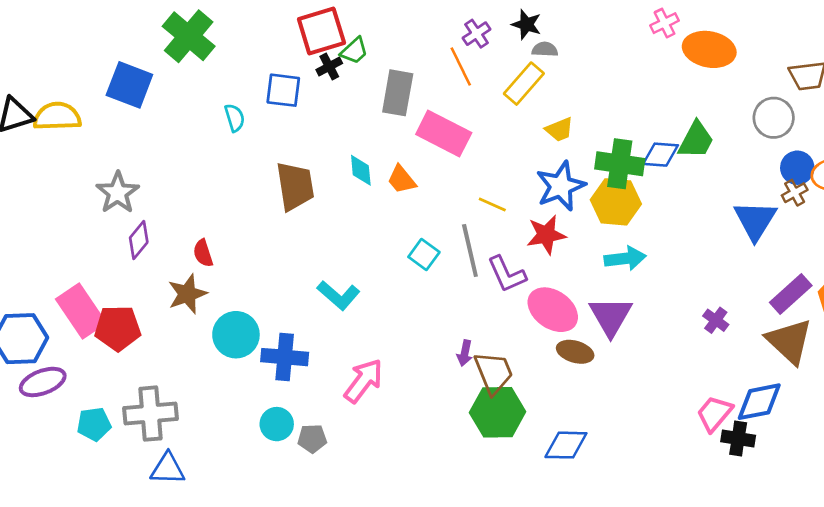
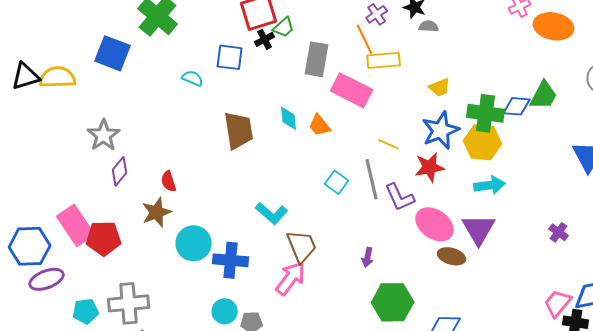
yellow rectangle: (524, 84) -> (384, 60), moved, turned 44
cyan semicircle: (235, 118) -> (193, 78), turned -50
brown trapezoid: (494, 373) -> (302, 246), moved

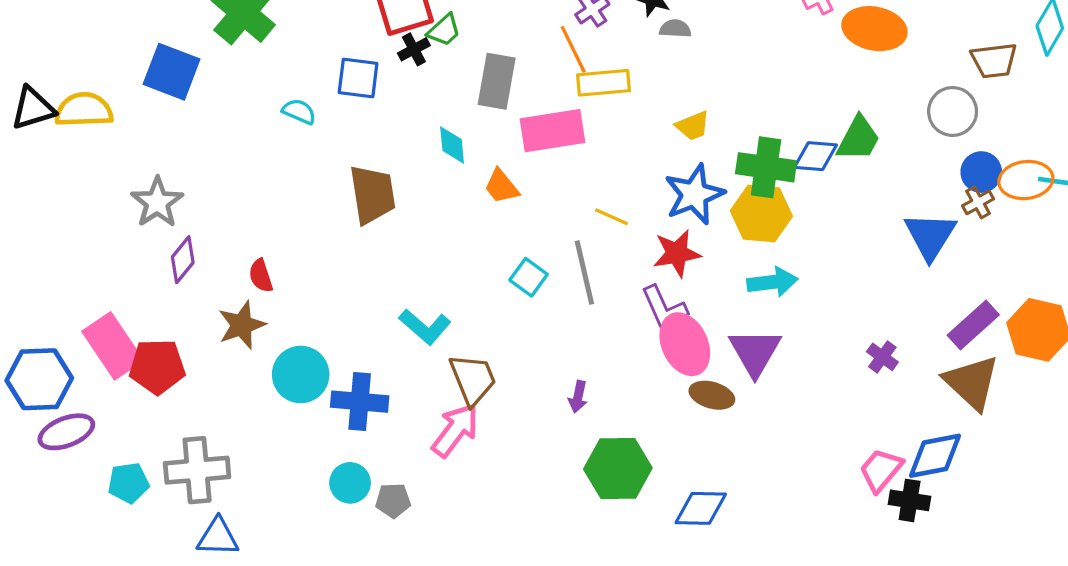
pink rectangle: (352, 90) -> (552, 131), turned -36
cyan diamond: (289, 118) -> (452, 145), moved
purple L-shape: (400, 197) -> (664, 308), moved
pink ellipse: (435, 224) -> (685, 344), turned 30

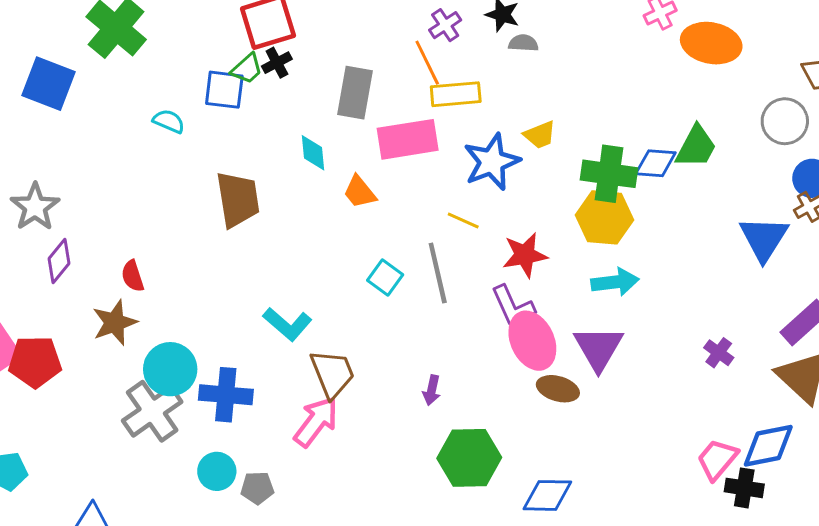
green trapezoid: (444, 30) -> (247, 69), moved
blue star: (694, 194) -> (492, 162), moved
gray cross: (197, 470) -> (152, 411), moved, turned -30

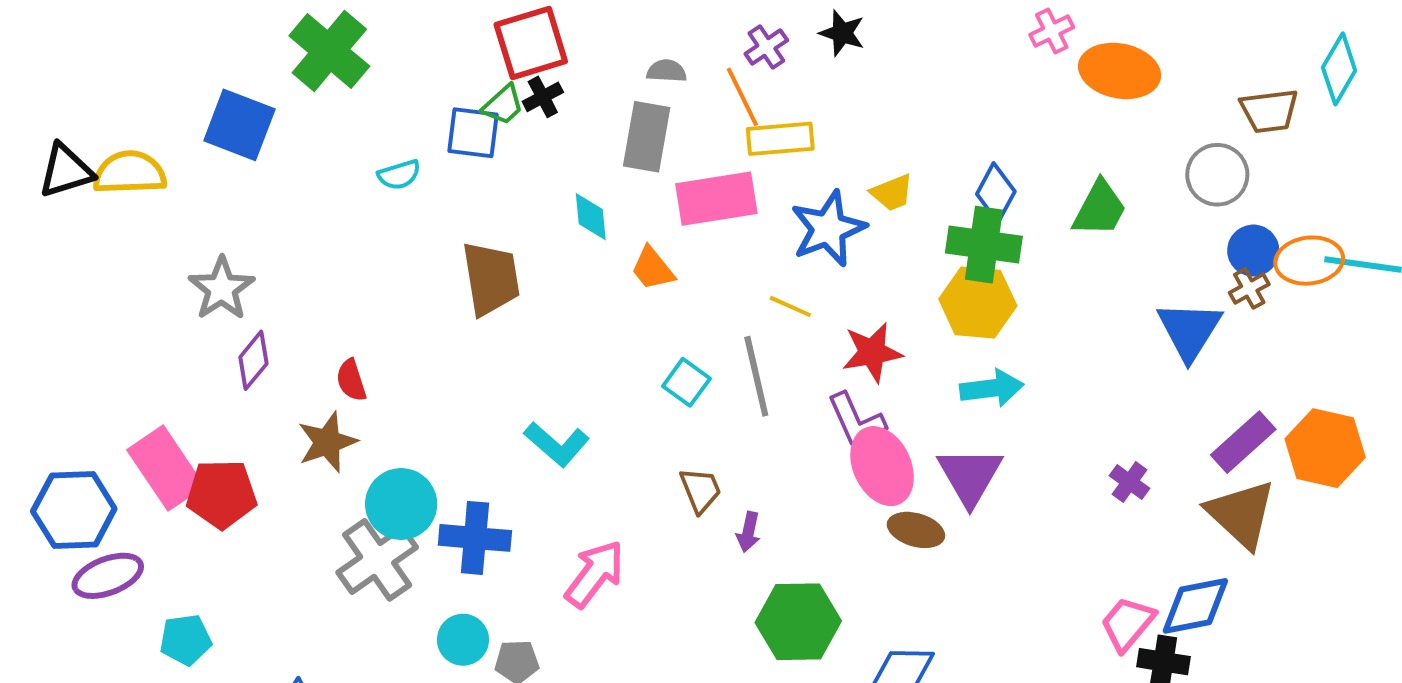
gray semicircle: (523, 43) -> (667, 71), moved
cyan semicircle: (169, 121) -> (399, 175), turned 140
blue diamond: (656, 163) -> (996, 193), moved, turned -66
brown trapezoid: (333, 374) -> (700, 490), moved, size x0.7

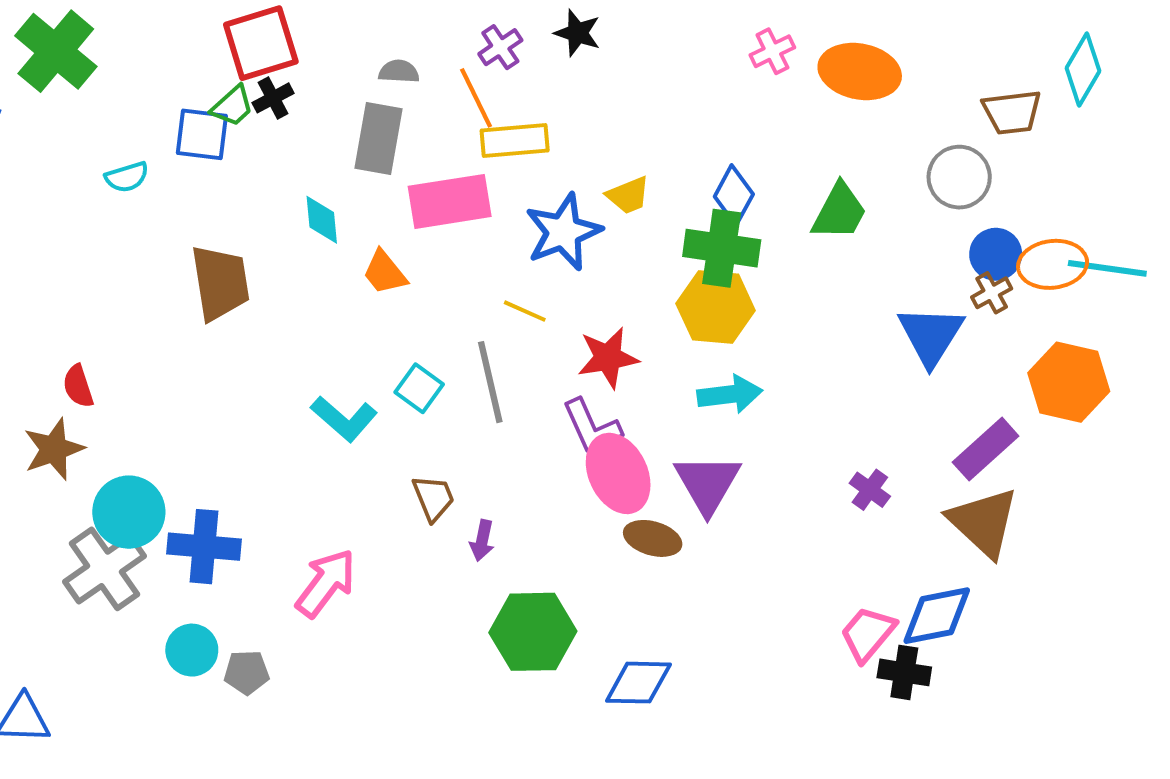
pink cross: (1052, 31) -> (772, 51), moved
cyan L-shape: (557, 444) -> (344, 419), moved
orange hexagon: (1325, 448) -> (1069, 382), moved

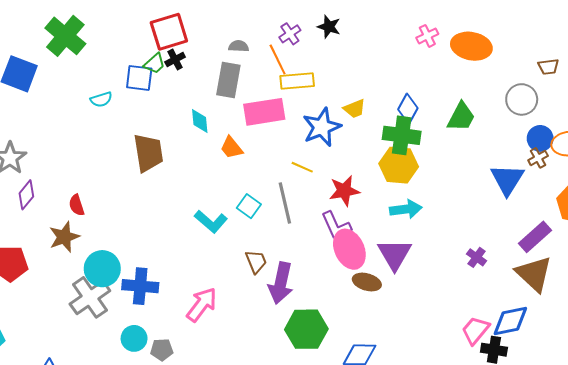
brown trapezoid: (1012, 112) -> (548, 67), size x0.7
purple arrow: (482, 540) -> (281, 283), size x2.0

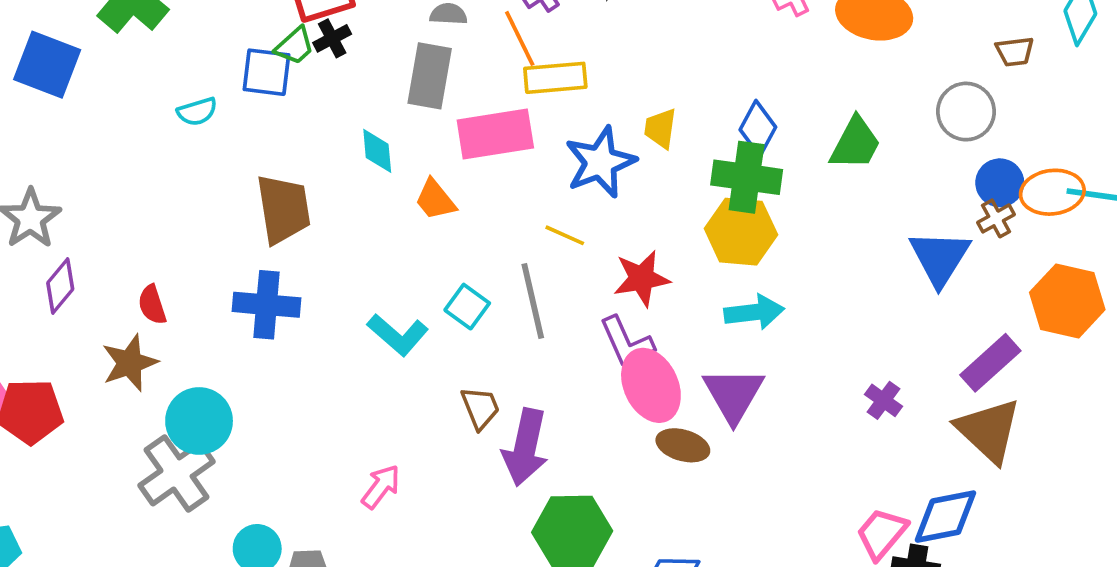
yellow trapezoid: (355, 109) -> (660, 128), turned 120
blue cross: (140, 286) -> (267, 305), moved
pink arrow: (202, 305) -> (381, 487), size x0.7

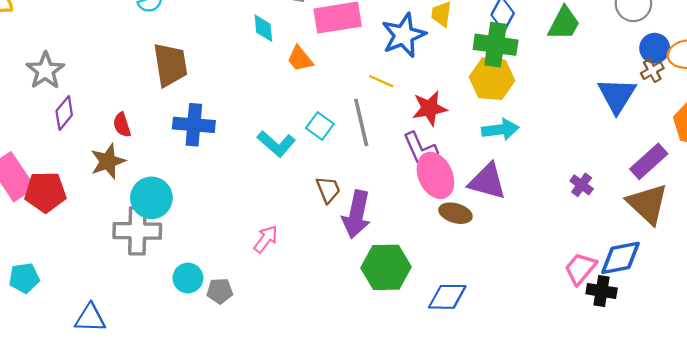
brown trapezoid: (283, 209) -> (170, 65), moved
purple triangle: (733, 395) -> (487, 181), turned -45
gray cross: (177, 473) -> (137, 231), turned 36

